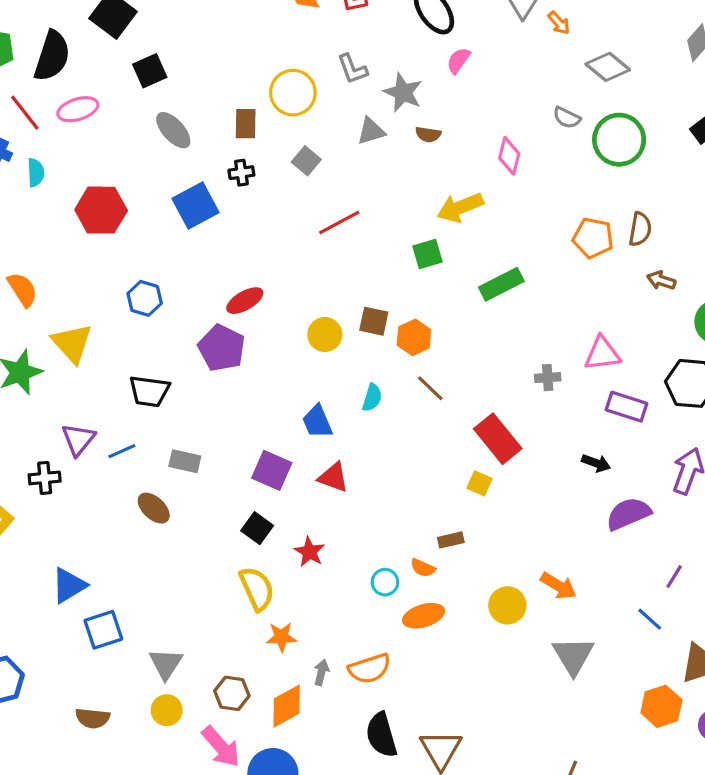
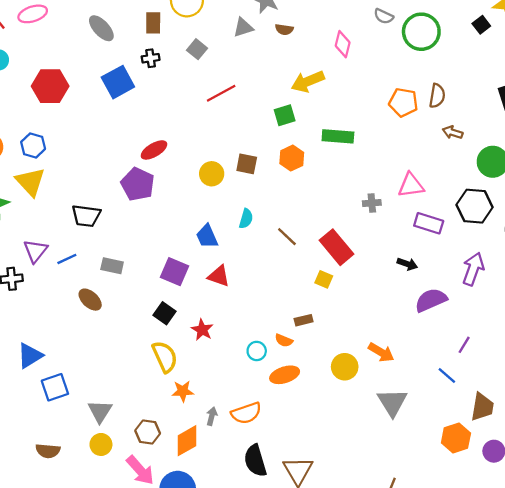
green rectangle: (501, 284) -> (338, 136), turned 32
blue hexagon: (145, 298) -> (33, 145), moved
orange hexagon: (414, 337) -> (292, 158), moved
brown line: (430, 388) -> (287, 237), moved

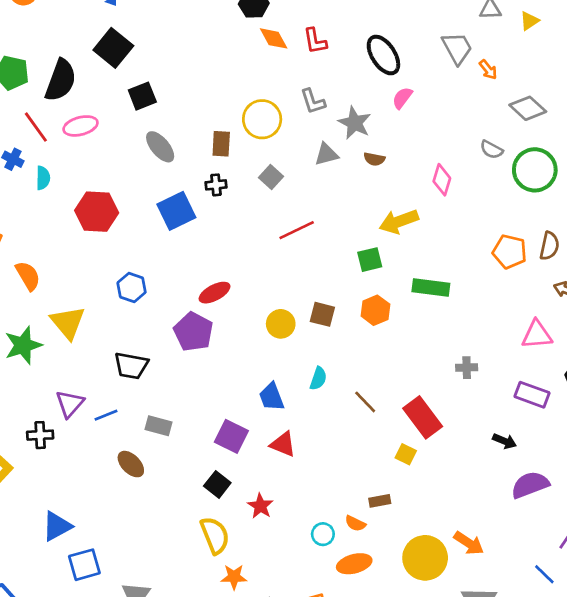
blue hexagon: (33, 145) -> (132, 287), moved
pink triangle: (411, 185) -> (537, 335), moved
yellow circle: (345, 367) -> (425, 558), size x1.4

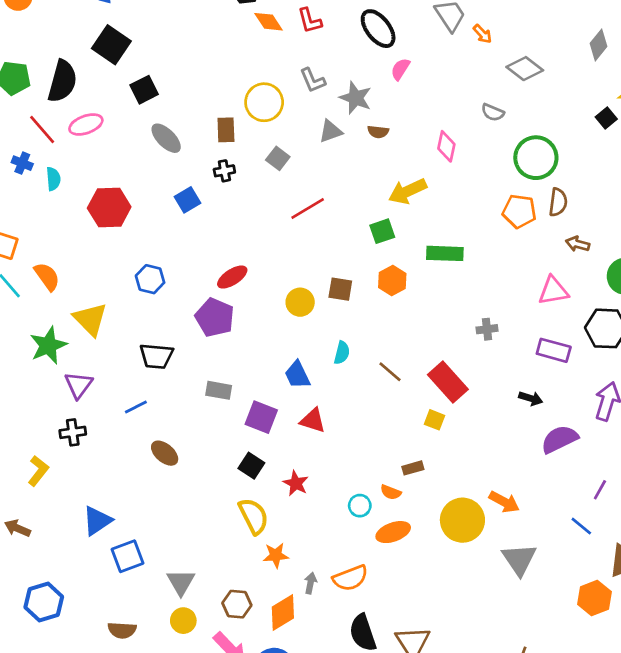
green circle: (535, 170) -> (536, 158), moved
blue square: (176, 211) -> (188, 200), size x0.7
purple triangle: (70, 404) -> (79, 385), moved
gray rectangle: (159, 426) -> (219, 390), moved

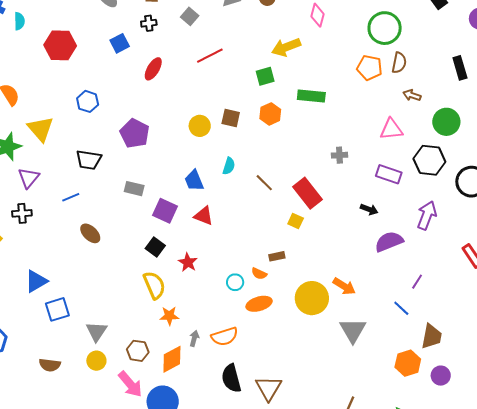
red ellipse: (232, 277) -> (153, 69), moved, turned -30

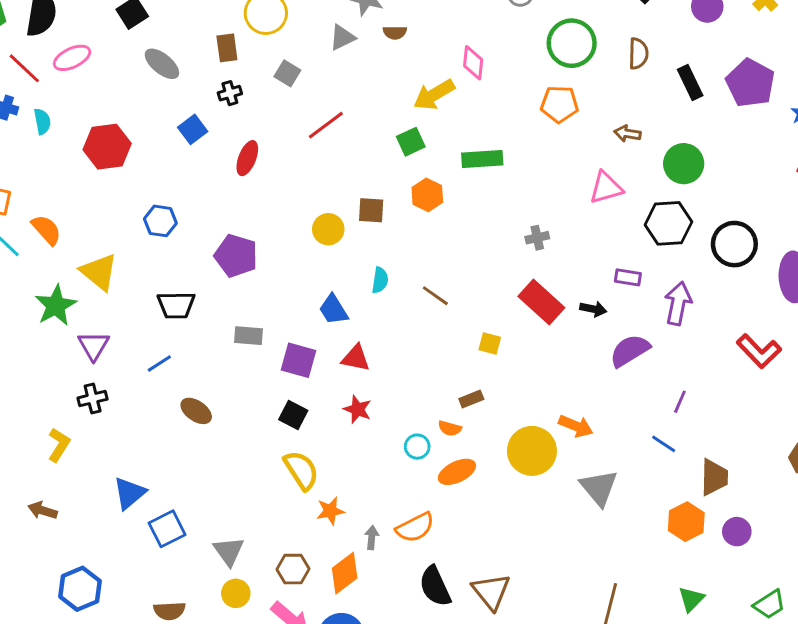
pink diamond: (317, 15) -> (473, 63), moved
brown semicircle: (399, 63) -> (638, 54), moved
purple rectangle: (389, 174) -> (628, 277), moved, size x0.7
red rectangle: (307, 193) -> (541, 302), moved
red star: (188, 262) -> (358, 409), moved

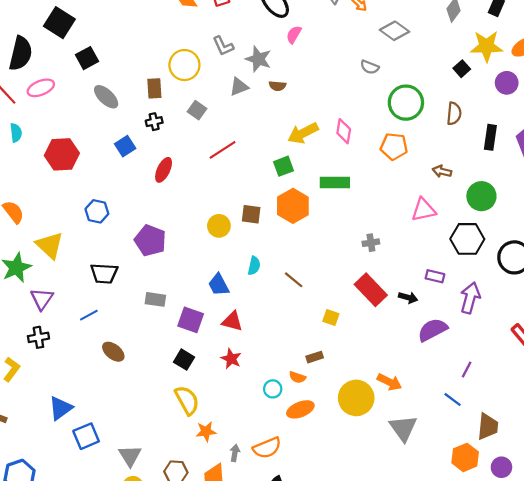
pink diamond: (473, 63) -> (344, 131), moved
black rectangle: (690, 82) -> (490, 137), turned 30
orange hexagon: (427, 195) -> (293, 206), size x1.4

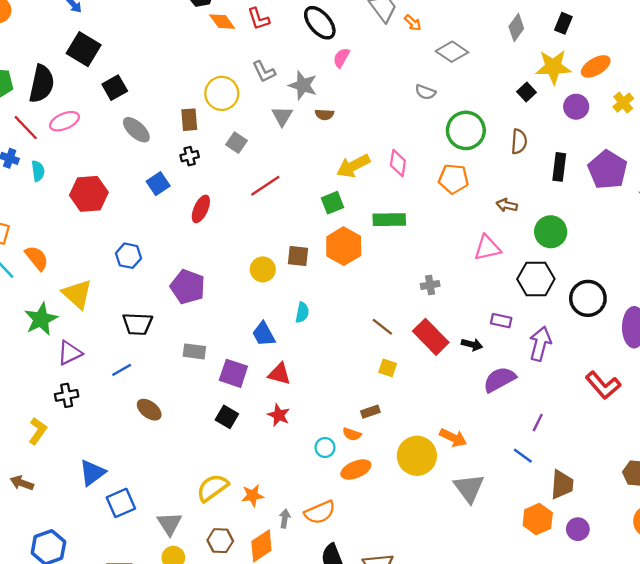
gray triangle: (239, 87) -> (282, 116), turned -36
brown line: (294, 280) -> (382, 327), moved
purple triangle: (42, 299) -> (70, 353), turned 30
yellow semicircle: (187, 400) -> (212, 488), moved, turned -96

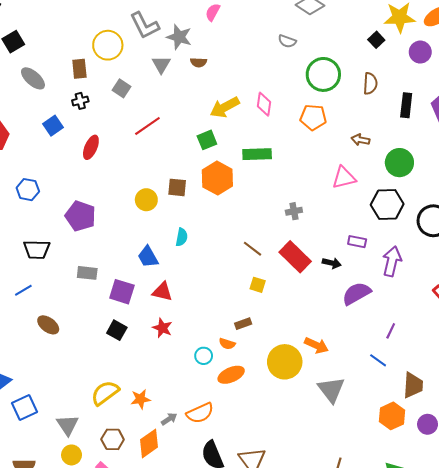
gray L-shape: (264, 72) -> (145, 25), size x1.4
gray arrow: (285, 519) -> (169, 419), turned 49

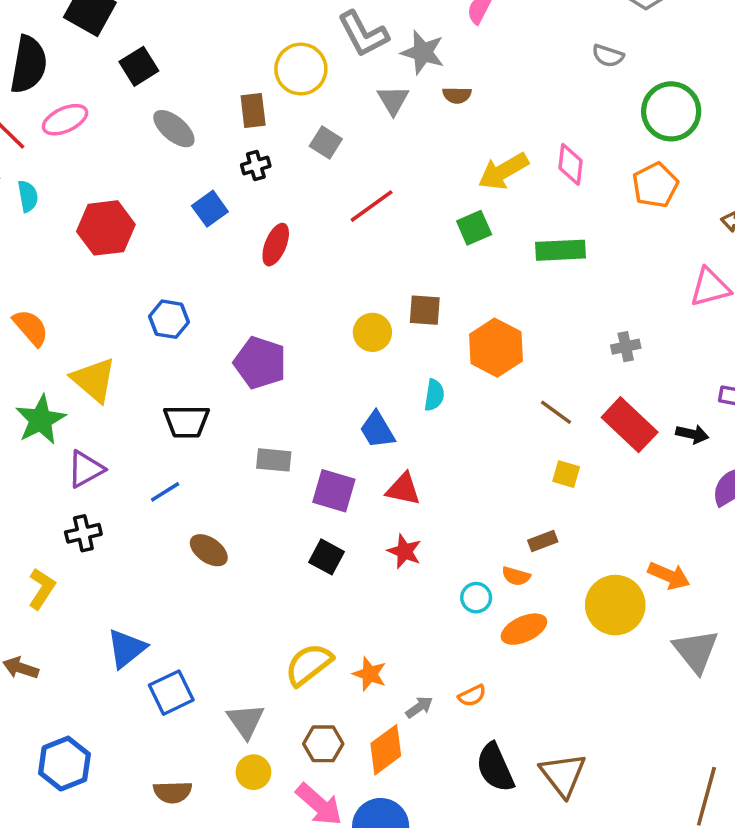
orange pentagon: (313, 117) -> (655, 185), turned -30
orange hexagon: (217, 178) -> (496, 348), moved
orange star: (140, 399) -> (370, 674), turned 30
orange semicircle: (200, 413) -> (472, 696), size x0.6

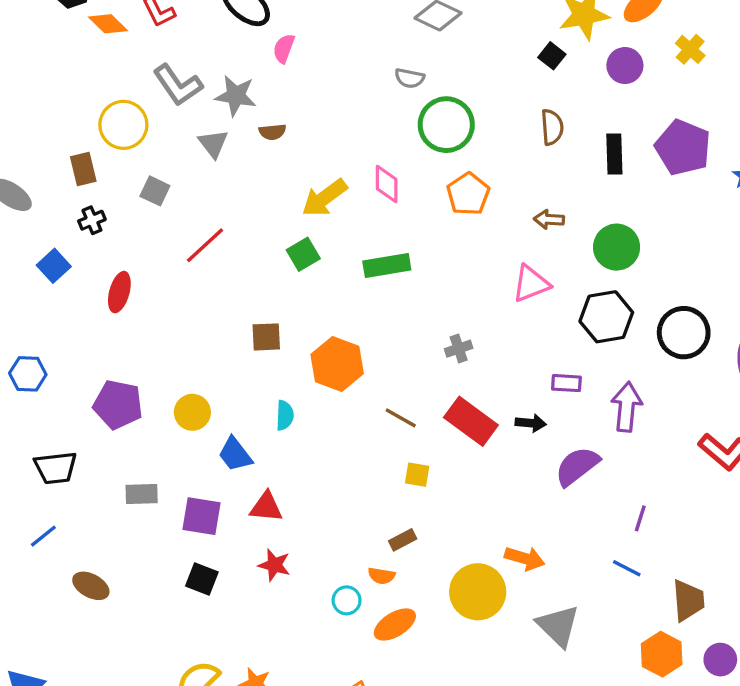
green circle: (671, 111) -> (446, 125), moved
yellow circle: (372, 332) -> (192, 412), moved

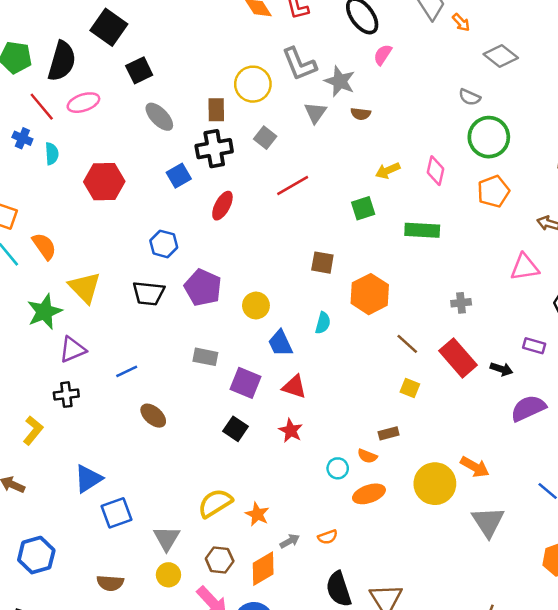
yellow arrow: (324, 198) -> (388, 171), size x0.7
black cross: (92, 220) -> (214, 149), size x1.8
blue hexagon: (28, 374) -> (164, 244), moved
black trapezoid: (56, 468) -> (149, 293), moved

